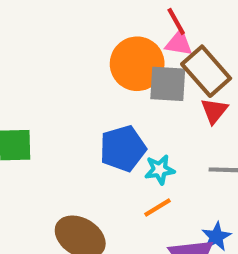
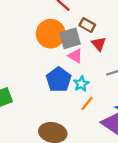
pink triangle: (179, 43) -> (75, 56), moved, turned 42
brown rectangle: (206, 71) -> (87, 25), size x0.6

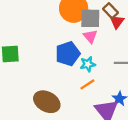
red triangle: (99, 44) -> (117, 22), moved

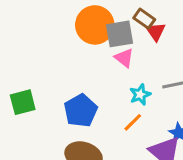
blue pentagon: (68, 54) -> (81, 111), moved
cyan star: (88, 64) -> (140, 95), moved

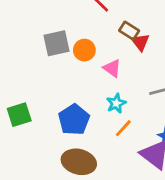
orange circle: (95, 25) -> (84, 50), moved, size x0.6
gray square: (120, 34) -> (57, 43), moved
cyan star: (140, 95) -> (116, 103), moved

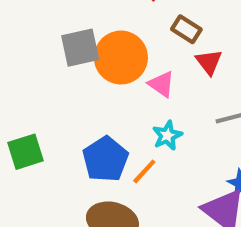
red triangle: (140, 42) -> (209, 62), moved
orange circle: (84, 50) -> (121, 58), size x1.6
orange line: (123, 128) -> (144, 171), moved

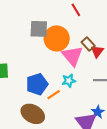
brown rectangle: (186, 29) -> (88, 44), moved
pink triangle: (161, 84) -> (72, 56), size x1.6

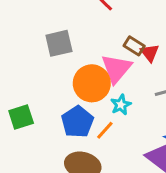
orange circle: (57, 38) -> (92, 83), moved
pink triangle: (72, 56) -> (116, 69), turned 35

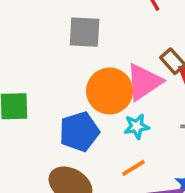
orange line: (105, 130) -> (133, 168), moved

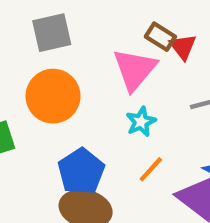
orange circle: (110, 91) -> (53, 96), moved
blue pentagon: (79, 132) -> (81, 171), moved

